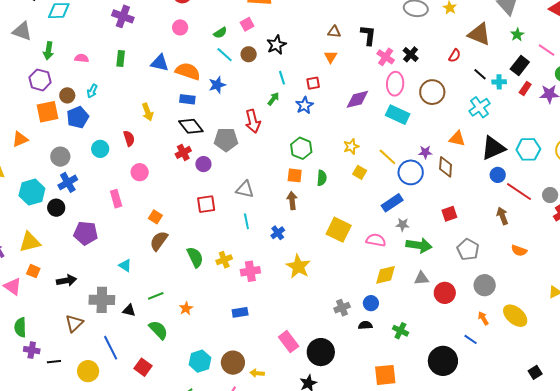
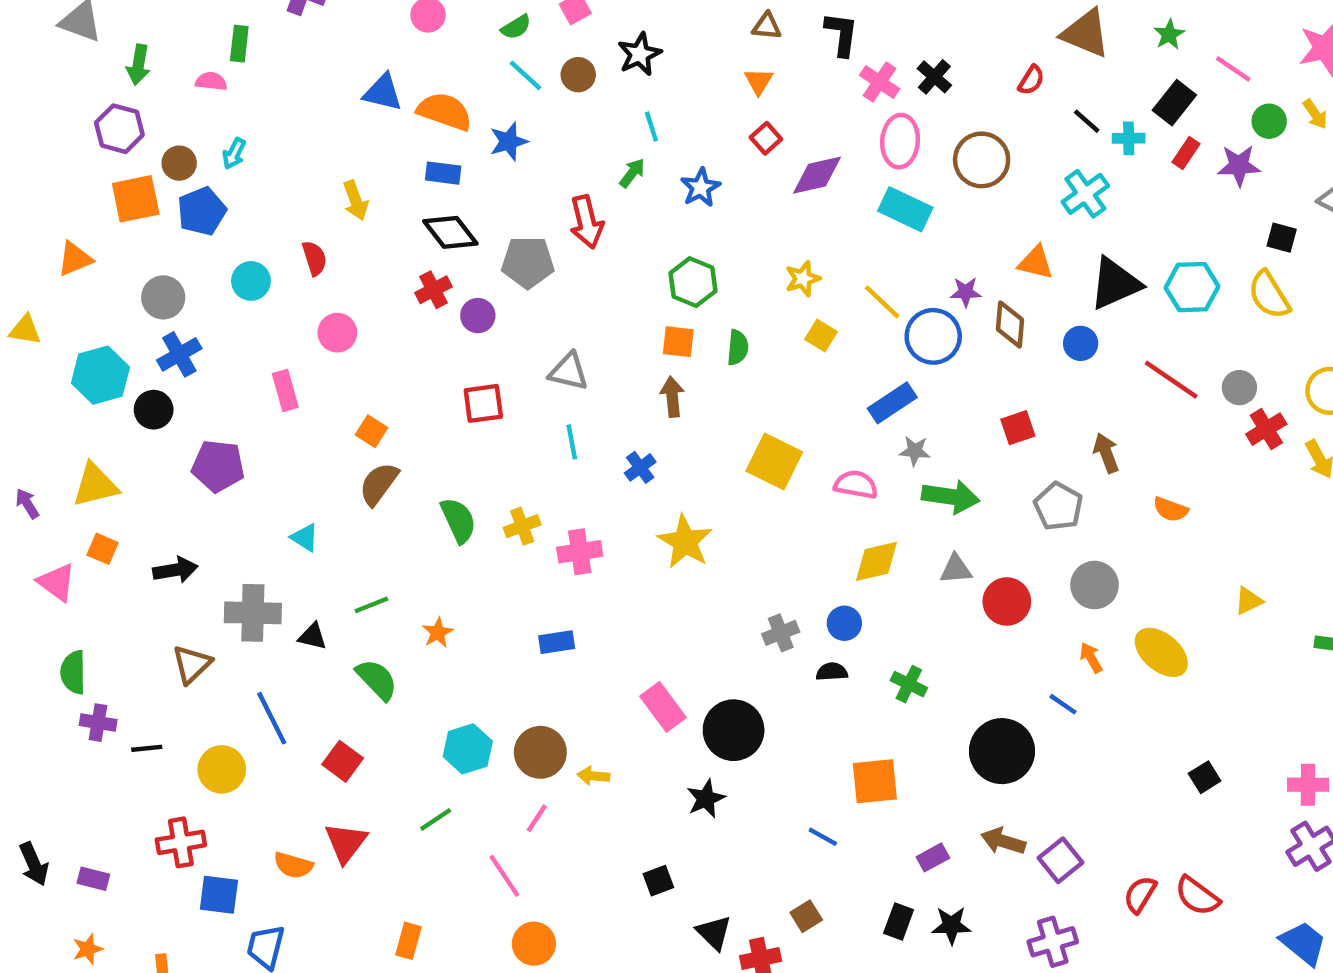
green rectangle: (121, 58) -> (239, 44), moved
red square: (313, 83) -> (766, 138), moved, turned -32
blue circle: (498, 175) -> (1081, 343), moved
brown arrow: (502, 216) -> (1106, 453), moved

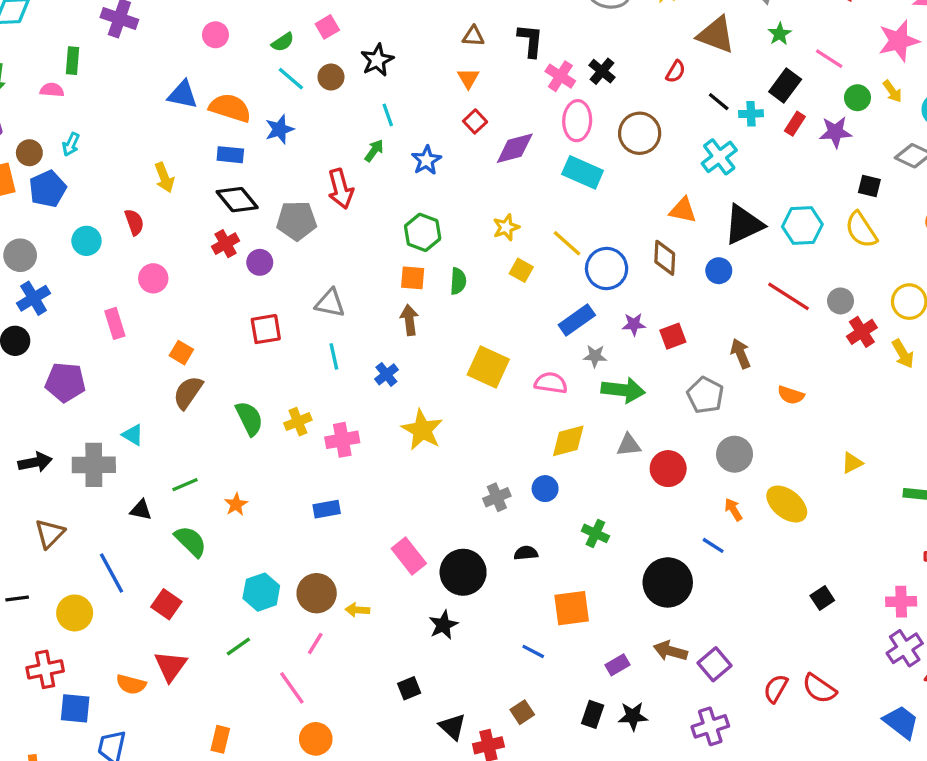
purple star: (966, 292) -> (634, 324), moved
gray cross: (253, 613) -> (94, 465), moved
black semicircle: (832, 672) -> (526, 553), moved

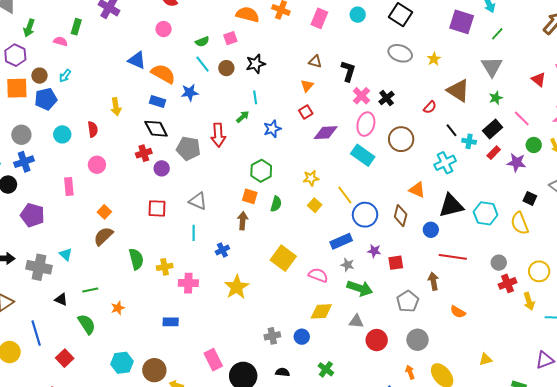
red line: (788, 296) -> (453, 257), moved, turned -36

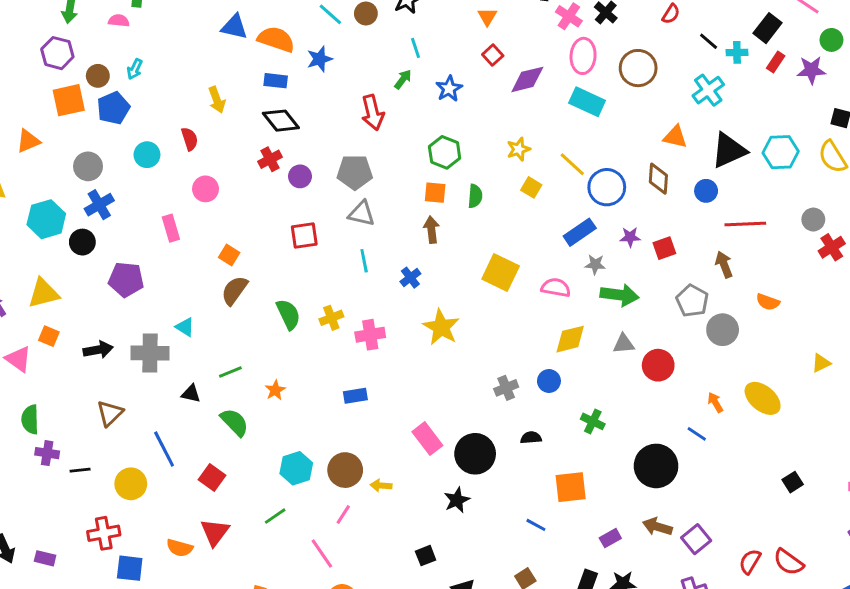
gray pentagon: (188, 148) -> (355, 172), moved
gray circle: (418, 340) -> (723, 330), moved

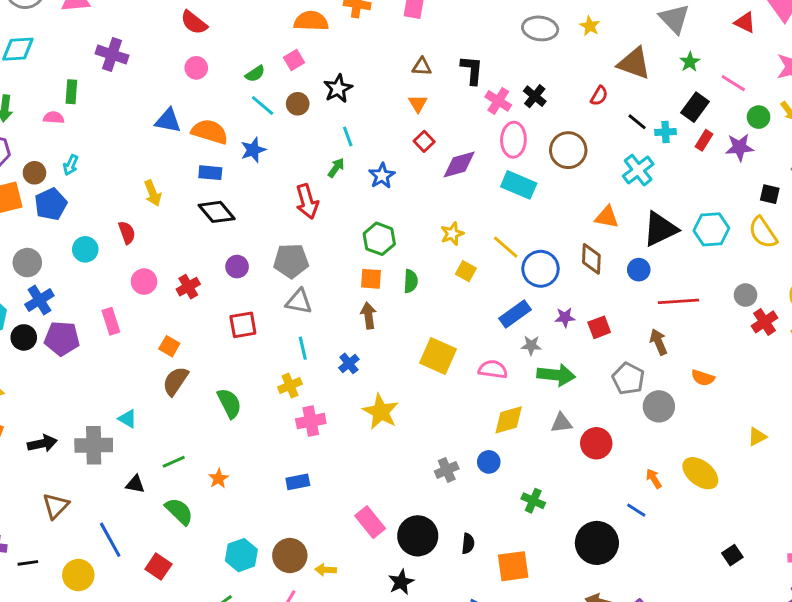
red cross: (270, 159) -> (188, 287), moved
purple pentagon: (126, 280) -> (62, 338), moved
yellow cross: (331, 318) -> (290, 386), moved
black semicircle: (531, 438) -> (468, 544), moved, turned 102

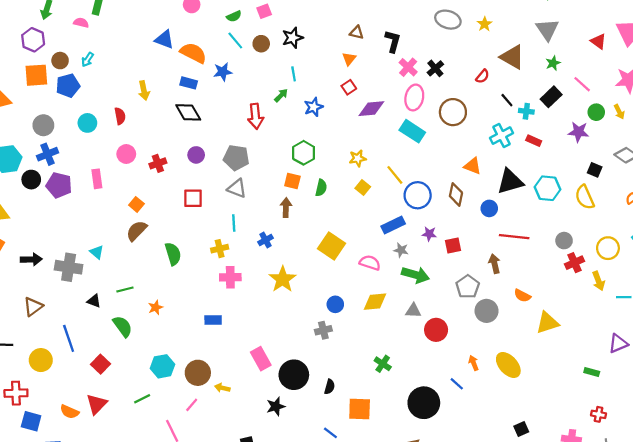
red rectangle: (704, 140) -> (534, 141), moved, turned 72
yellow triangle: (757, 437) -> (547, 323), moved, size x1.6
blue circle: (489, 462) -> (335, 304), moved

